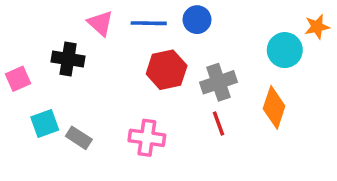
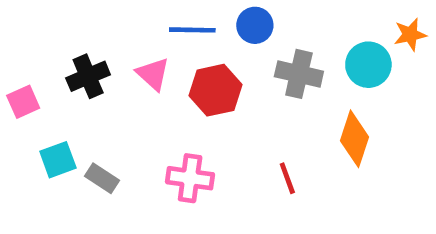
pink triangle: (100, 23) -> (153, 74), moved
black cross: (68, 59) -> (88, 76), turned -32
gray cross: (219, 82) -> (299, 74), moved, turned 32
red line: (219, 123) -> (287, 178), moved

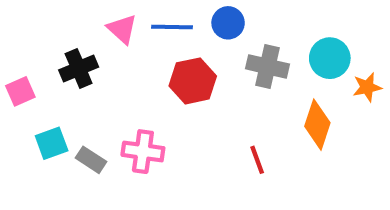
orange star: (410, 35) -> (367, 87), moved
pink triangle: (153, 74) -> (122, 29), moved
pink cross: (190, 178) -> (143, 152), moved

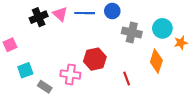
black cross: (79, 69) -> (39, 17), moved
red hexagon: (193, 81) -> (95, 59), moved
gray rectangle: (91, 160) -> (45, 87), moved

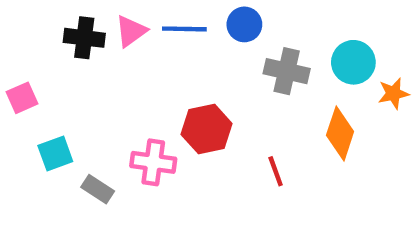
pink triangle: (60, 14) -> (131, 31), turned 42
black cross: (39, 17) -> (84, 38), turned 30

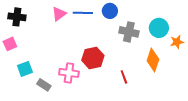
black cross: (84, 38) -> (17, 17), moved

